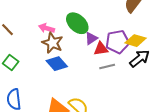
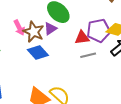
pink arrow: (47, 28) -> (19, 28), moved, turned -133
purple triangle: (91, 38) -> (50, 29), moved

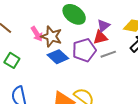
purple triangle: (50, 29) -> (103, 26), moved
purple pentagon: (99, 31) -> (84, 50), moved

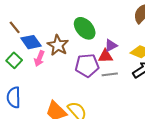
pink arrow: (37, 34) -> (39, 58), moved, turned 42
blue diamond: (58, 57) -> (31, 42), moved

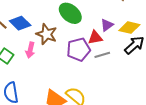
blue diamond: (31, 42) -> (20, 23), moved
purple triangle: (111, 45) -> (107, 25), moved

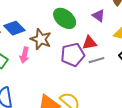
purple triangle: (107, 25) -> (98, 16), moved, turned -48

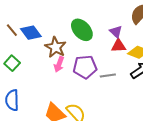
red triangle: (89, 43) -> (119, 46), moved
pink arrow: (24, 55) -> (59, 64), moved

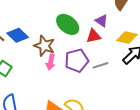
red triangle: (119, 46) -> (94, 36), moved

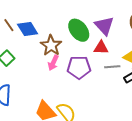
purple triangle: (102, 21) -> (104, 26), moved, size x1.5
gray line: (101, 65) -> (112, 67), moved

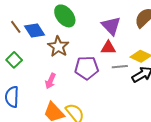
green ellipse: (79, 30) -> (65, 16), moved
pink arrow: (53, 63) -> (50, 81), moved

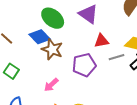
purple triangle: (111, 26) -> (88, 14), moved
blue diamond: (35, 30) -> (40, 37), moved
pink arrow: (50, 81) -> (51, 85), turned 35

